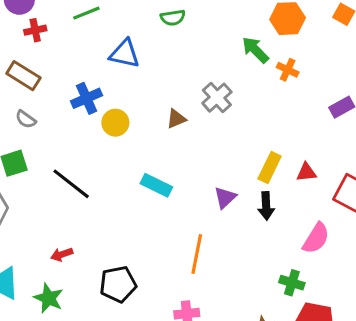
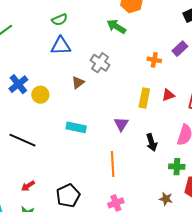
blue triangle: (125, 54) -> (61, 46), moved
orange cross: (288, 70) -> (154, 60), moved
black arrow: (266, 206) -> (152, 142), moved

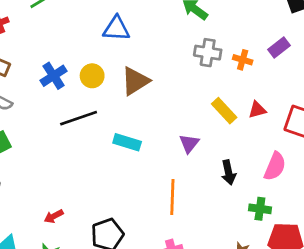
gray cross: (100, 63) -> (208, 53), moved, turned -30
brown triangle: (78, 82) -> (135, 81), size x1.6
yellow circle: (40, 95) -> (92, 76), moved
yellow rectangle: (144, 98) -> (224, 111), turned -60
black line: (23, 140) -> (79, 118), moved, turned -48

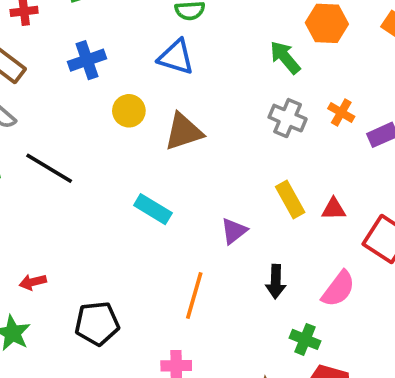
orange cross: (243, 60) -> (341, 112), moved
blue cross: (54, 76) -> (87, 60), moved
black line: (79, 118) -> (49, 168), moved, turned 36

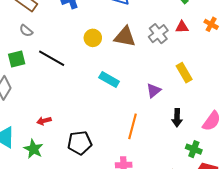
yellow circle: (129, 111) -> (93, 38), moved
gray cross: (288, 118) -> (158, 34), moved, turned 30
brown triangle: (184, 132) -> (125, 37), turned 30
red triangle: (334, 209) -> (182, 27), moved

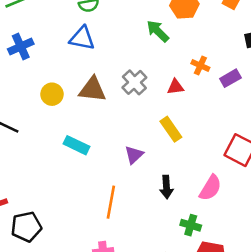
red triangle: (182, 27) -> (175, 87), moved
black pentagon: (80, 143) -> (26, 227), moved

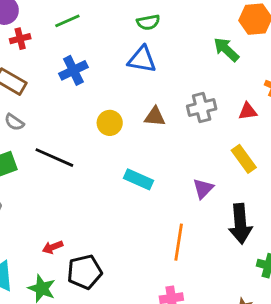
gray cross: (134, 82) -> (202, 107), turned 30
brown triangle: (92, 90) -> (155, 117), size x0.7
black arrow: (166, 187) -> (240, 224), size x1.5

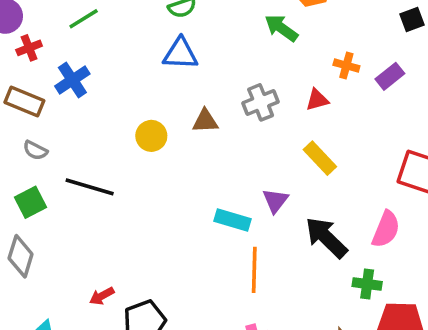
blue cross: (73, 70) -> (72, 80), moved
cyan rectangle: (139, 179) -> (233, 220), moved
black arrow: (240, 224) -> (326, 238), turned 147

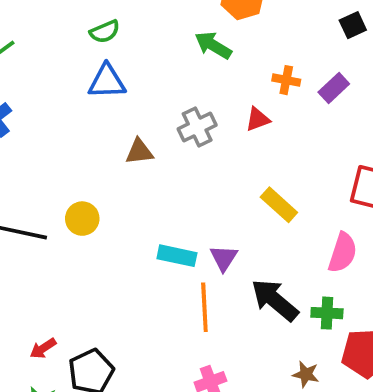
yellow circle: (151, 136) -> (82, 219), moved
yellow rectangle: (320, 158) -> (279, 205), moved
purple triangle: (275, 201) -> (224, 258), moved
black arrow: (326, 238) -> (275, 300), moved

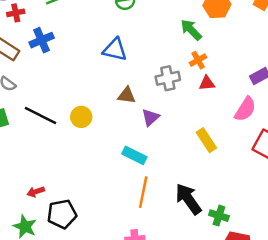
orange cross: (286, 80) -> (198, 60), moved, turned 35
blue triangle: (107, 81) -> (115, 50), moved
brown triangle: (139, 152) -> (127, 95), moved
pink semicircle: (343, 253) -> (245, 109), moved
purple triangle: (224, 258) -> (150, 117), moved

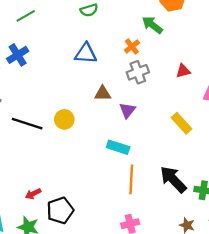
orange cross: (198, 60) -> (132, 46), moved
red triangle: (207, 83) -> (183, 71), moved

